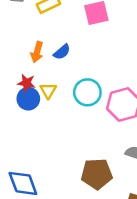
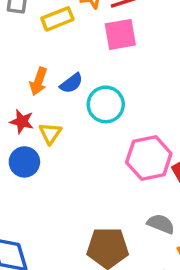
cyan circle: (87, 92) -> (106, 104), moved
blue circle: (28, 99) -> (24, 162), moved

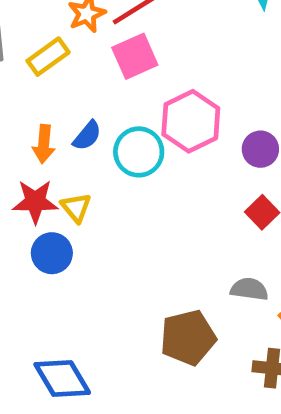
red star: (22, 121) -> (35, 202), size x1.4
pink hexagon: (149, 158) -> (191, 121), moved

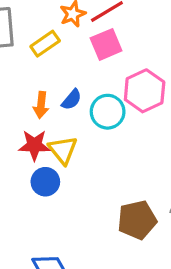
yellow triangle: (76, 208) -> (63, 150), size x1.4
brown pentagon: (188, 338) -> (137, 220), moved

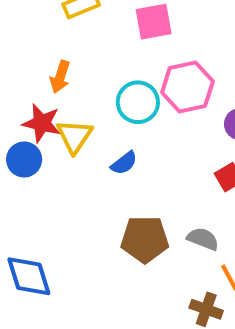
blue semicircle: (72, 100) -> (124, 163), moved
blue circle: (45, 182) -> (24, 159), moved

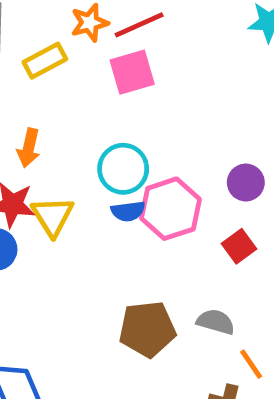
pink hexagon: (187, 87) -> (170, 209), moved
blue semicircle: (124, 163) -> (128, 211), moved, turned 36

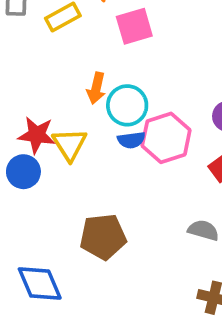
orange arrow: (29, 148) -> (96, 88), moved
brown pentagon: (147, 329) -> (103, 237), moved

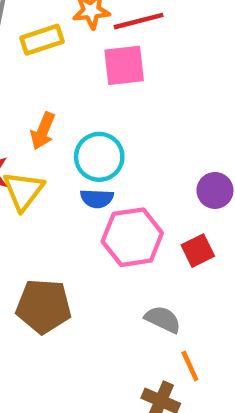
orange arrow: (96, 88) -> (43, 131), moved
pink hexagon: (166, 138) -> (132, 237), moved

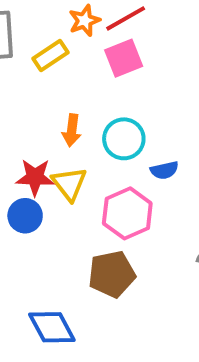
blue semicircle: (97, 198) -> (164, 170), moved
pink hexagon: (132, 237) -> (127, 213), moved

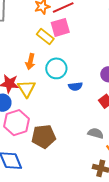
yellow rectangle: (50, 56) -> (45, 36), moved, turned 66
pink hexagon: (127, 213) -> (17, 123), moved

